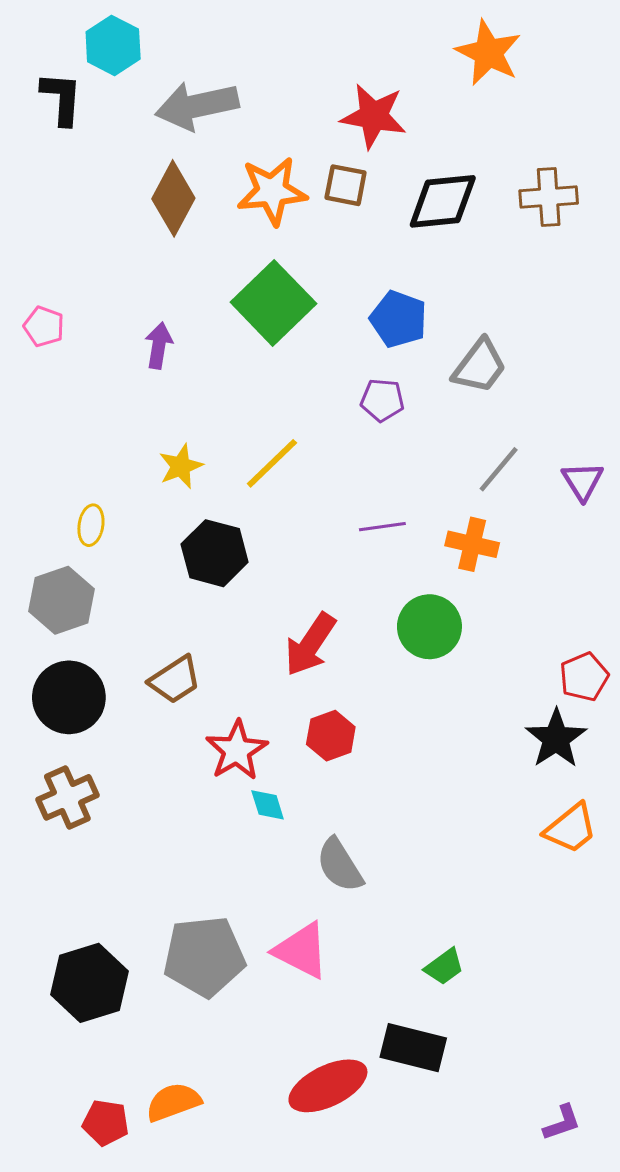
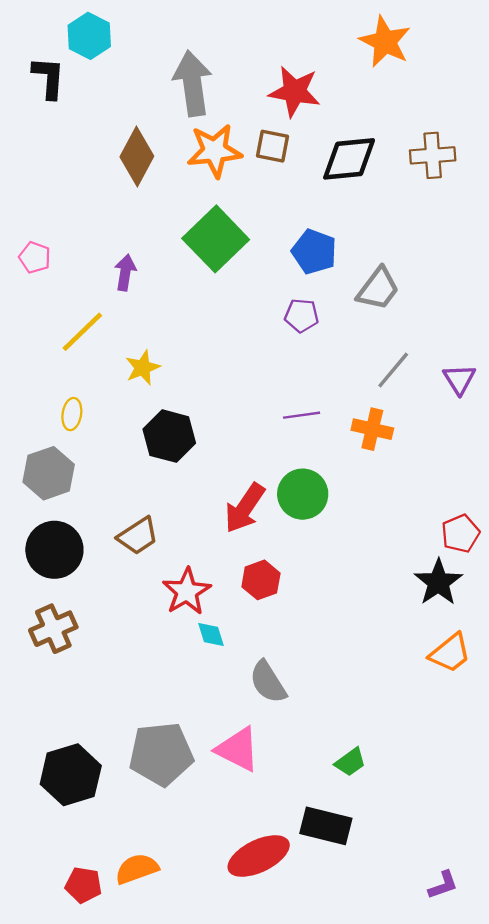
gray arrow: (197, 106) -> (192, 83), moved, turned 94
yellow line: (272, 463) -> (82, 332), moved
green circle: (429, 627) -> (303, 494), moved

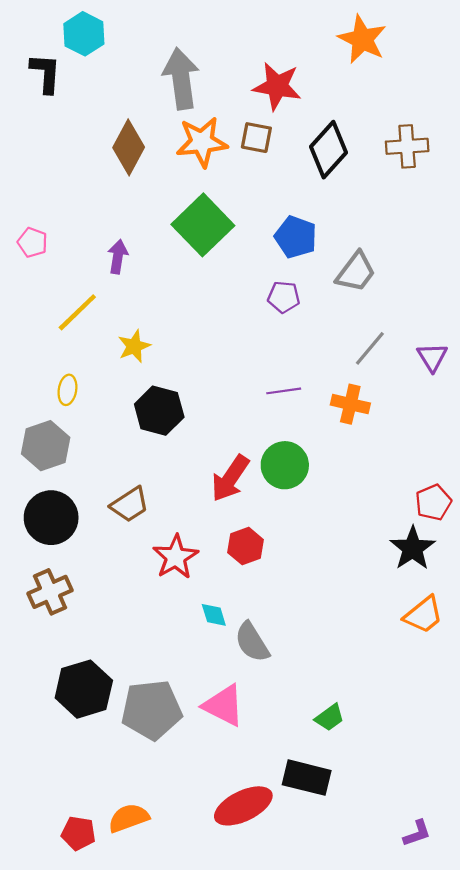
black diamond: (349, 159) -> (328, 150), turned -42
cyan diamond: (211, 634) -> (214, 615), moved
black hexagon: (71, 775) -> (84, 689), moved

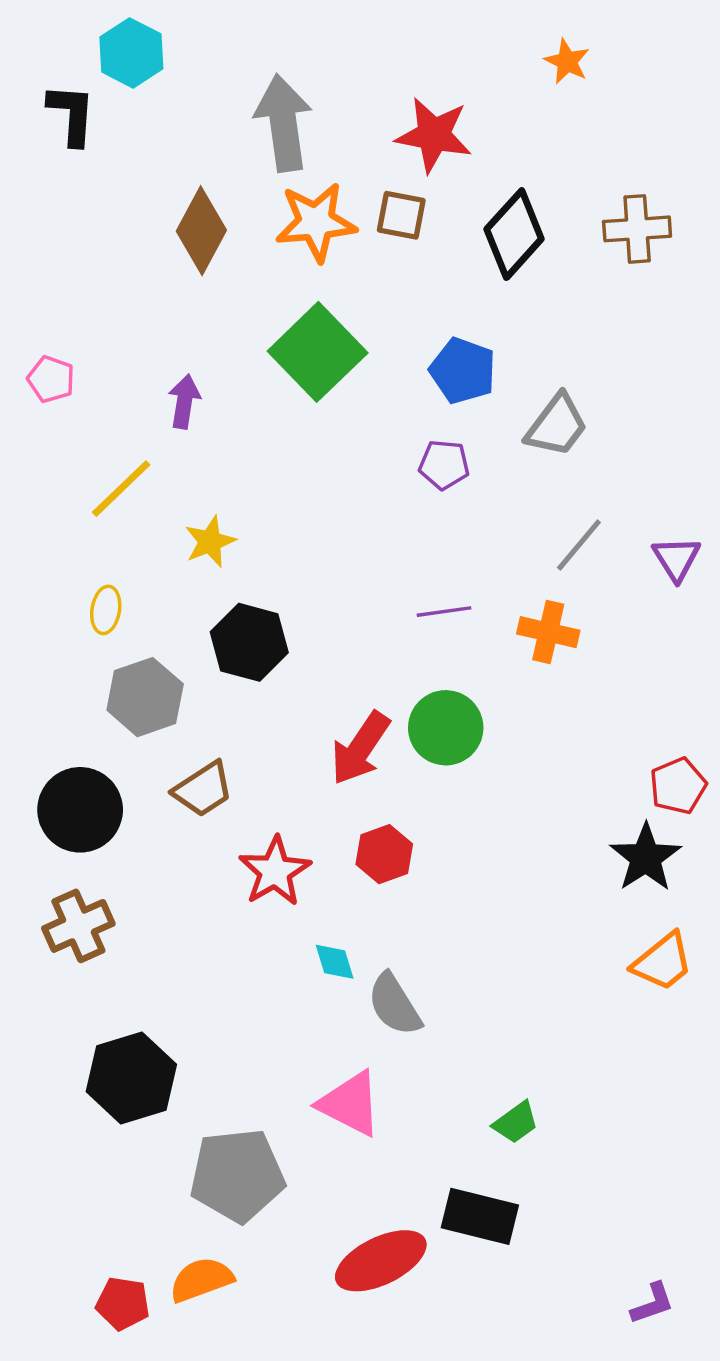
orange star: (362, 39) -> (567, 61), size x0.6
gray hexagon: (46, 446) -> (145, 697), moved
gray pentagon: (152, 710) -> (237, 1175), moved

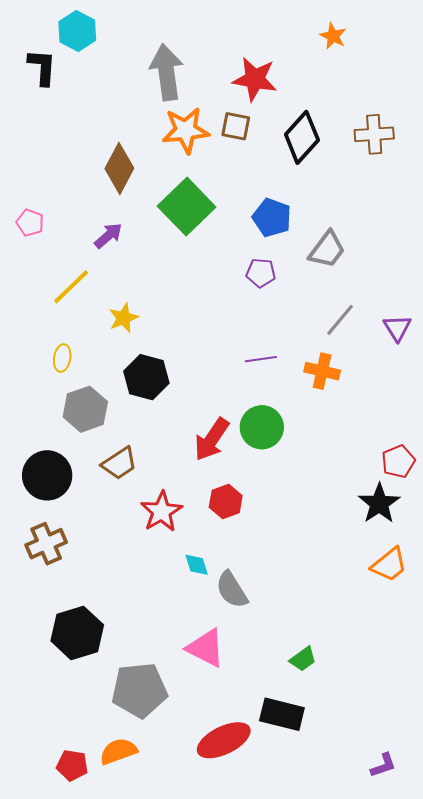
brown diamond: (201, 231) -> (119, 168), moved
purple arrow: (184, 401) -> (108, 236), turned 40

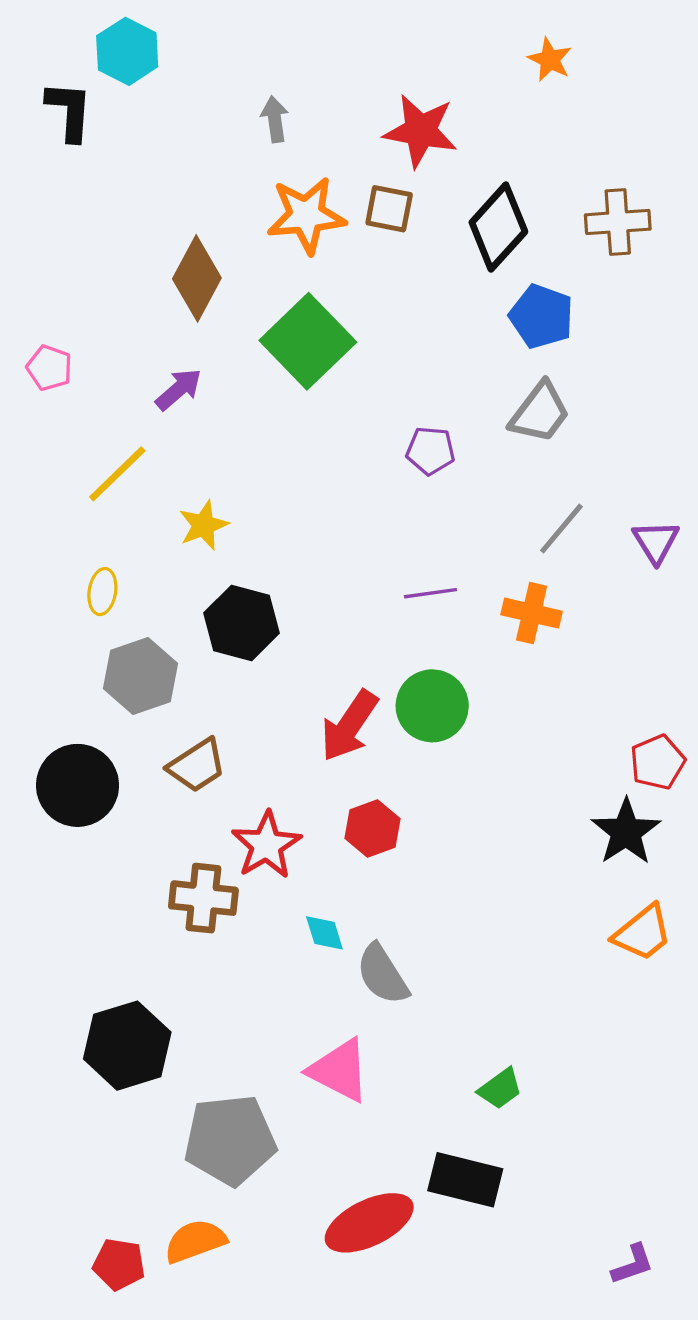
gray arrow: (167, 72) -> (275, 119), size x0.5
blue pentagon: (272, 218) -> (542, 316), moved
brown cross: (46, 544) -> (203, 898), moved, turned 30

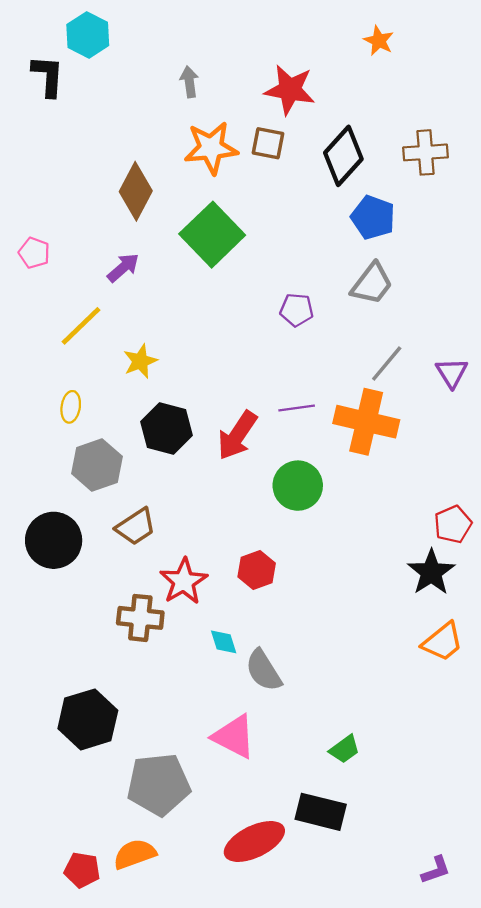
orange cross: (532, 613) -> (366, 422), size x1.6
red arrow: (349, 726) -> (237, 435), moved

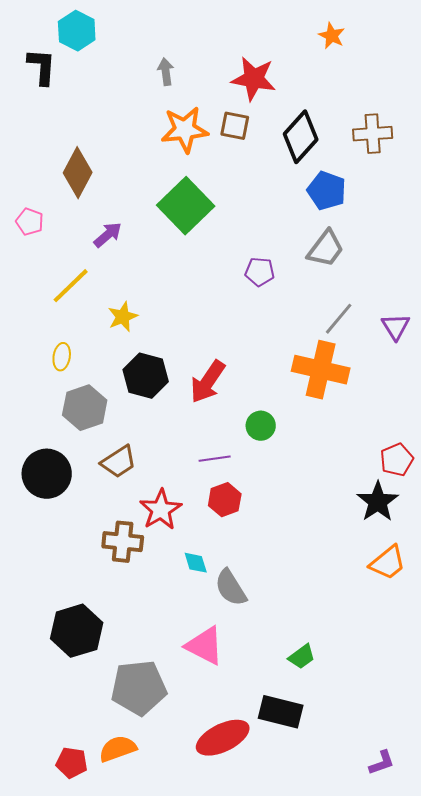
brown diamond: (136, 191) -> (78, 173), moved
purple line: (297, 408) -> (215, 459), moved
green circle: (298, 486) -> (261, 426), size x0.7

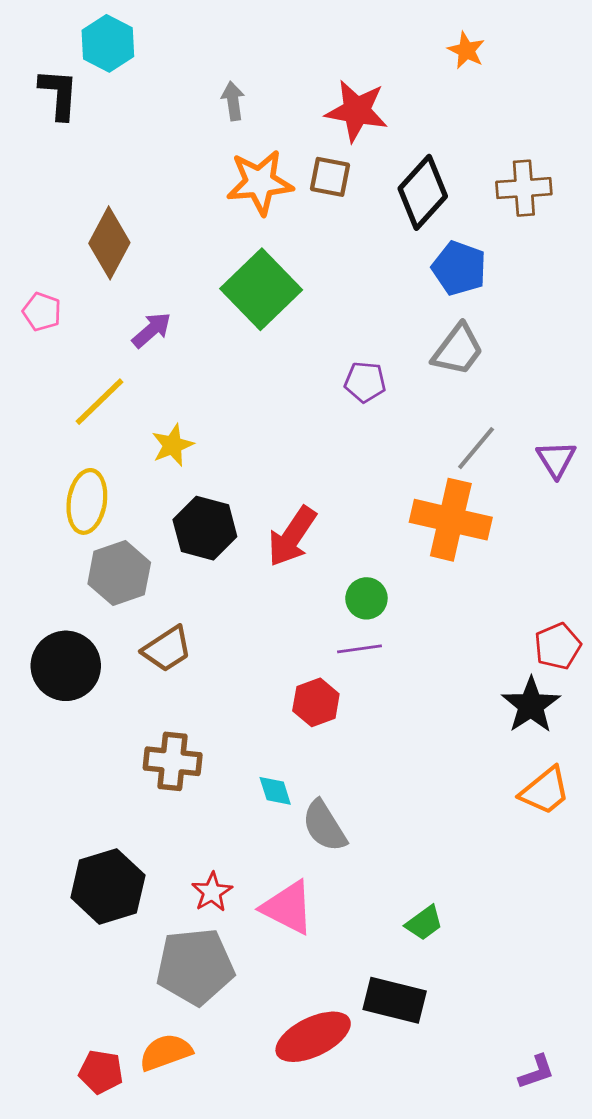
yellow ellipse: (62, 357) -> (87, 501), size x1.6
purple line: (215, 459) -> (359, 649), moved
red star: (161, 510) -> (212, 892), moved, size x0.7

